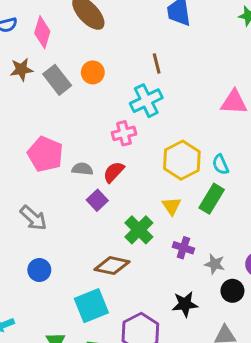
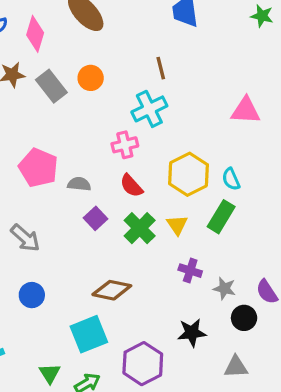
red semicircle: (114, 172) -> (131, 186), moved, turned -85
green cross: (139, 230) -> (140, 228), moved

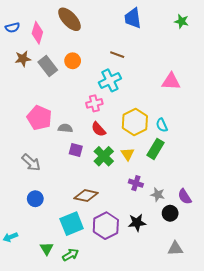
brown line: (161, 68) -> (117, 55), turned -56
purple square: (95, 218) -> (76, 150), turned -32
purple hexagon: (143, 364) -> (106, 226), moved
gray triangle: (236, 367) -> (175, 249), moved

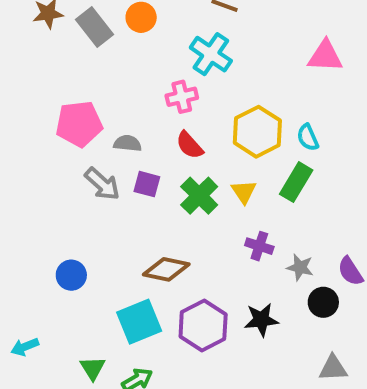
cyan cross: (110, 80) -> (211, 54), turned -30
pink pentagon: (39, 118) -> (79, 124), turned -30
gray arrow: (31, 162) -> (102, 184), moved

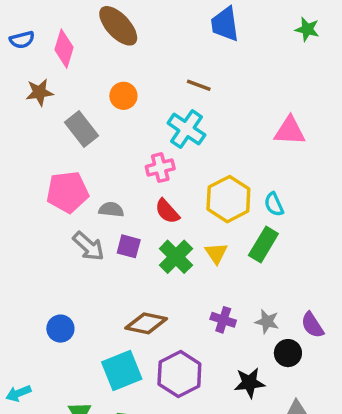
gray rectangle: (95, 27) -> (81, 129), moved
purple cross: (259, 246) -> (223, 320), moved
black star: (261, 320) -> (249, 383), moved

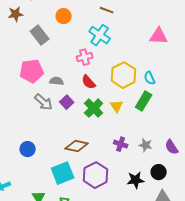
purple square: (129, 246) -> (67, 102), turned 32
black circle: (288, 353) -> (159, 172), moved

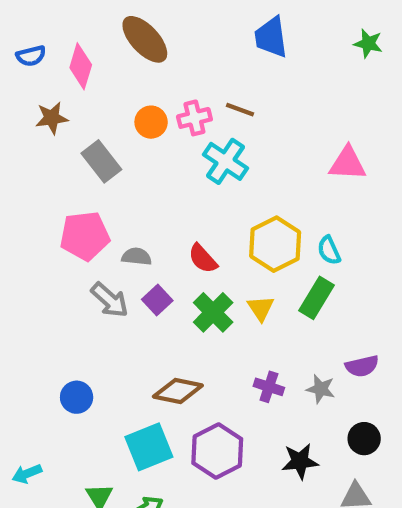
pink cross: (85, 57) -> (194, 118), moved
purple semicircle: (172, 147) -> (362, 366), moved, turned -70
black circle: (159, 172) -> (364, 439), moved

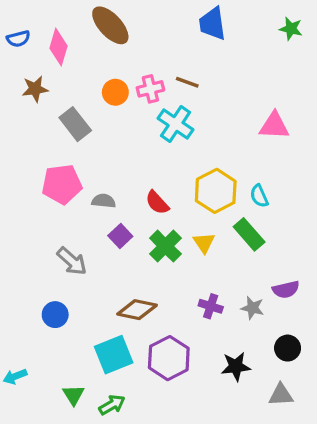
green rectangle: (317, 298) -> (249, 234), turned -72
gray arrow: (110, 300) -> (72, 261), moved

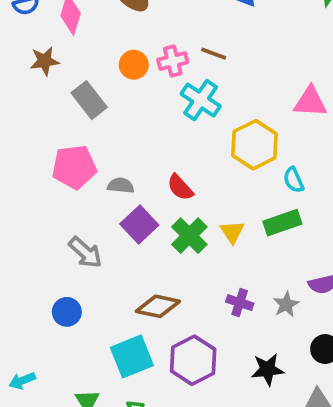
yellow hexagon: (216, 191) -> (255, 145), moved
green rectangle: (249, 234) -> (282, 223), turned -68
purple square: (120, 236) -> (139, 225), size x1.4
gray star: (252, 308) -> (286, 304), turned 30

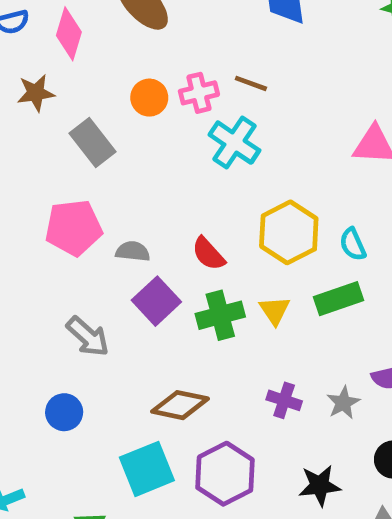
yellow hexagon: (255, 145) -> (289, 232), moved
green cross: (189, 236) -> (220, 315), turned 30

